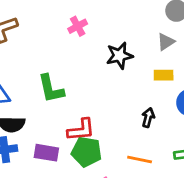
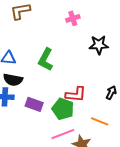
green L-shape: (51, 89) -> (46, 59), turned 30
red L-shape: (81, 130) -> (76, 94), moved

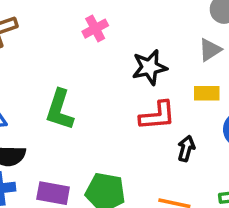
red L-shape: (76, 94) -> (157, 116), moved

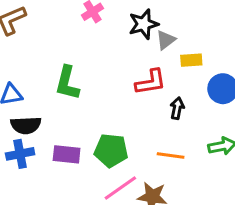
gray triangle: (210, 50) -> (166, 40), moved
black star: (150, 67) -> (144, 24), moved

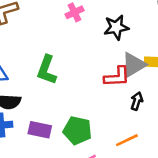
gray triangle: (166, 40) -> (134, 65), moved, size x1.5
orange line: (171, 156) -> (127, 140), turned -40

